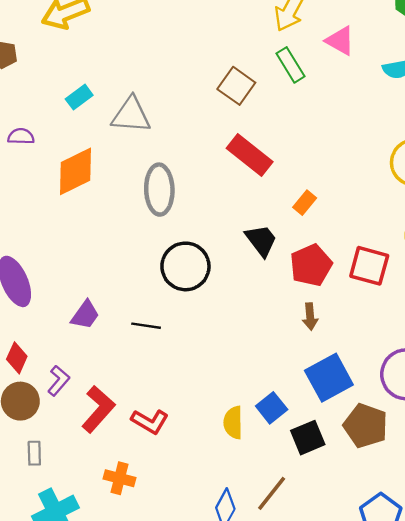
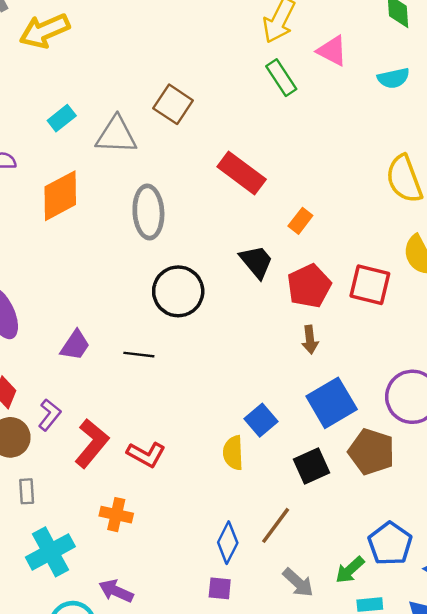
brown square: (236, 86) -> (173, 104), moved
blue square: (272, 408) -> (261, 420), moved

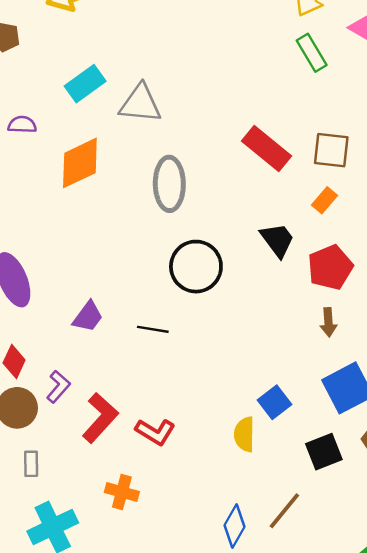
brown square: (173, 104) -> (331, 150), moved, turned -30
cyan rectangle: (62, 118) -> (85, 84), size x1.4

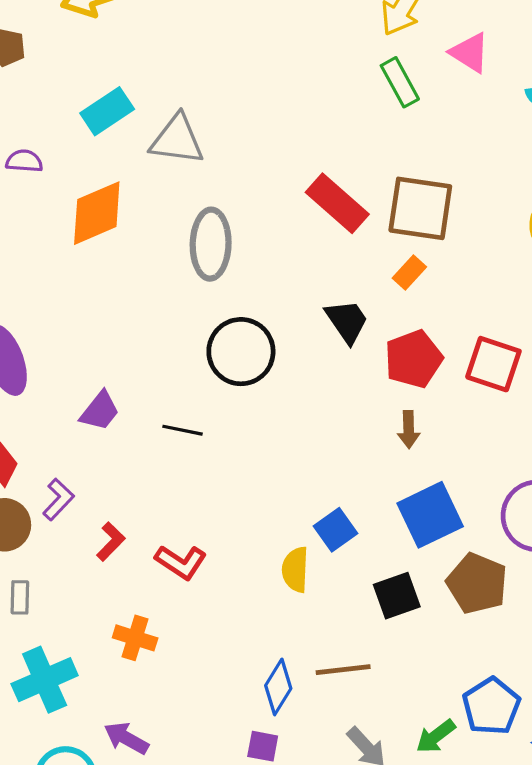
brown square: (331, 150) -> (420, 208), size x1.4
red L-shape: (100, 418) -> (111, 542), size x0.6
brown line: (284, 511) -> (343, 670), turned 42

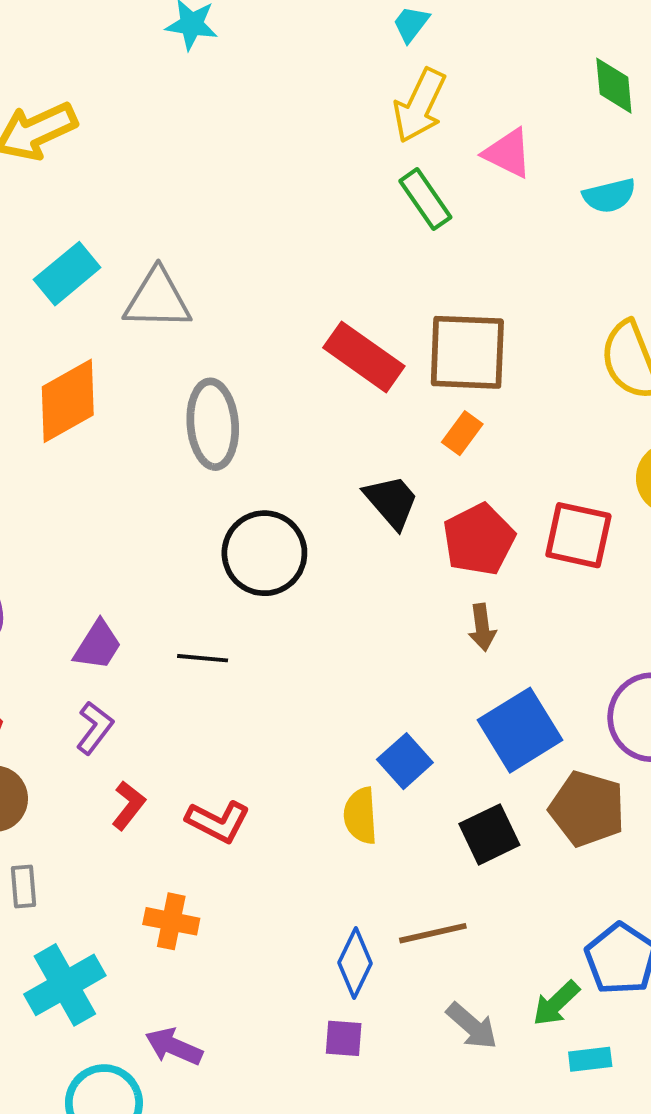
purple L-shape: (58, 499) -> (95, 728), moved

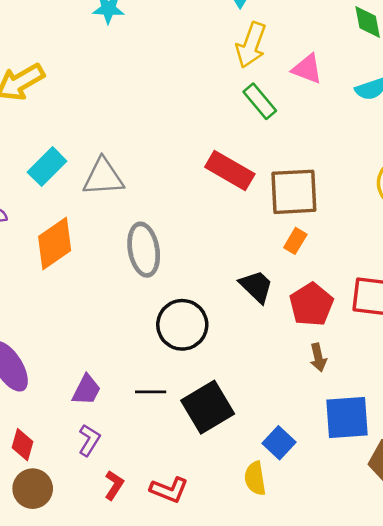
red rectangle: (364, 357) -> (230, 170), moved
blue square: (520, 730) -> (347, 418), turned 33
black square: (489, 834) -> (208, 407), moved, size x1.4

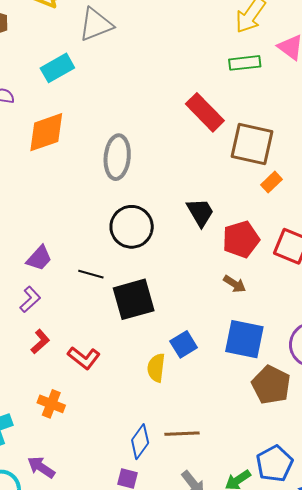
green rectangle: (260, 101) -> (245, 63), turned -72
gray triangle: (103, 177) -> (96, 24), moved, turned -33
orange rectangle: (295, 241) -> (272, 182), moved
brown arrow: (318, 357) -> (235, 284), turned -60

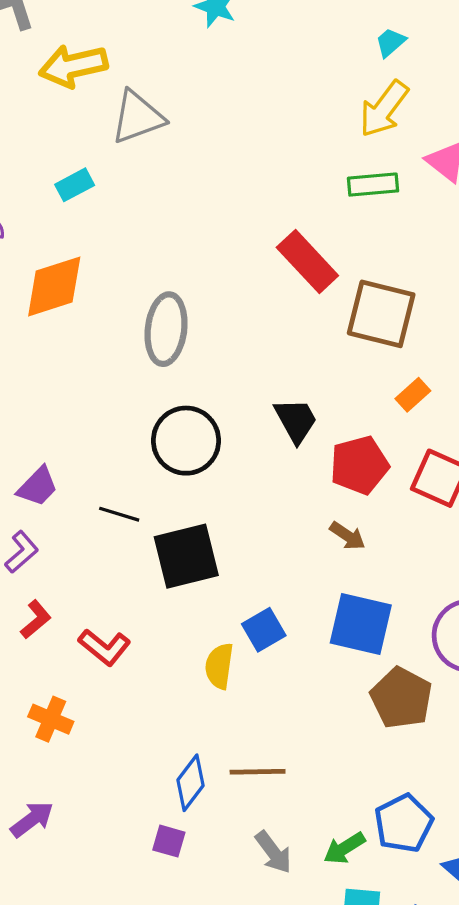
cyan rectangle: (57, 68) -> (75, 185), size x0.7
orange rectangle: (272, 182) -> (413, 395), moved
purple arrow: (41, 467) -> (32, 819), turned 108

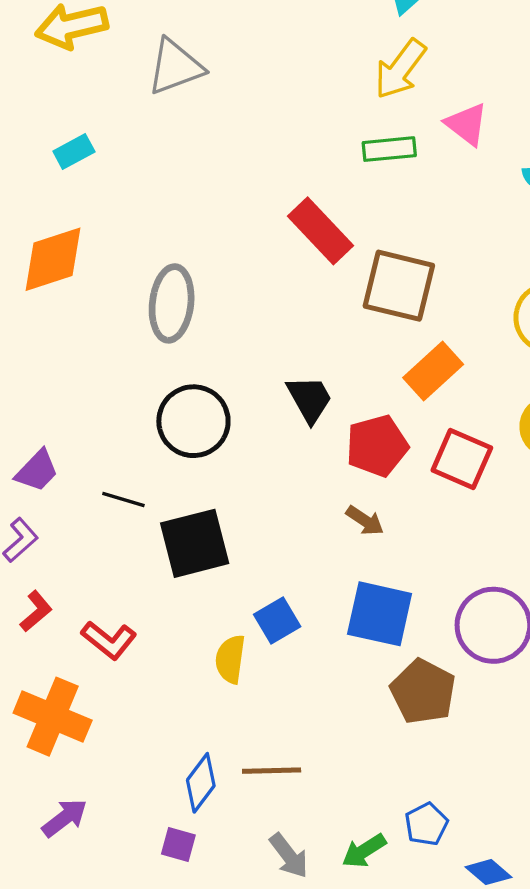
gray triangle: (138, 117) -> (175, 67), moved
orange rectangle: (413, 395) -> (433, 371), size x1.6
orange cross: (51, 719) -> (53, 717), size x1.6
purple arrow: (32, 819) -> (65, 818), moved
blue pentagon: (404, 823) -> (426, 824), size x0.7

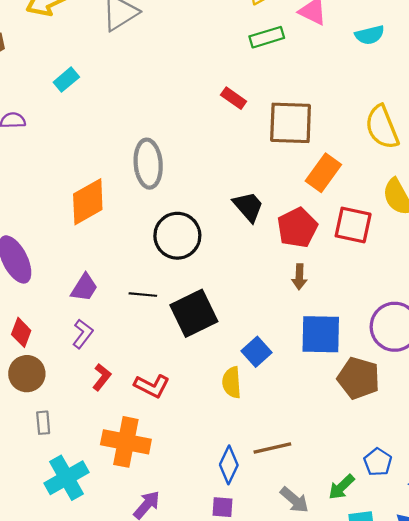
red rectangle: (321, 231) -> (234, 98), size x0.6
orange diamond: (53, 259) -> (88, 202), moved
brown arrow: (365, 521) -> (299, 277), turned 70

